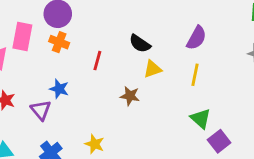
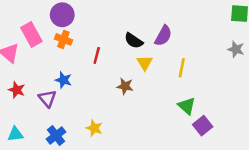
pink rectangle: (22, 36) -> (31, 34), turned -40
purple semicircle: (196, 38) -> (163, 36), moved
yellow triangle: (153, 69) -> (145, 63), turned -42

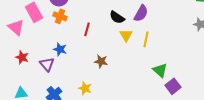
yellow line: (182, 68) -> (146, 39), moved
brown star: (125, 86) -> (101, 61), moved

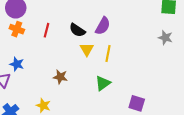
red line: (87, 29) -> (46, 30), moved
green triangle: (160, 70) -> (103, 83), moved, turned 42
purple square: (173, 86) -> (137, 103), turned -35

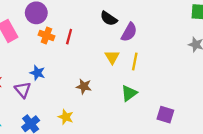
orange cross: (17, 29) -> (46, 35), moved
black semicircle: (77, 30) -> (109, 19), moved

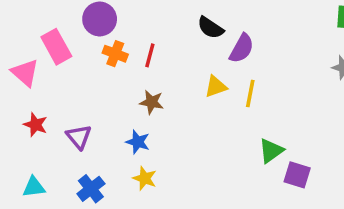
yellow triangle: (112, 57) -> (216, 87), turned 42
blue star: (37, 73) -> (138, 142), moved
brown star: (84, 86) -> (152, 102), moved
green triangle: (129, 93) -> (271, 151), moved

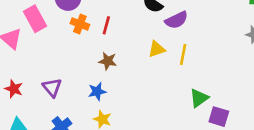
purple semicircle: (242, 48) -> (176, 20), turned 35
red star: (35, 125) -> (14, 89), moved
blue star: (138, 142) -> (97, 91), turned -30

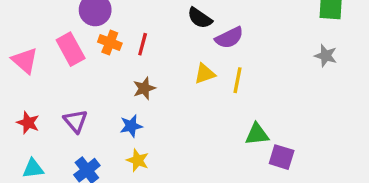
pink rectangle: (35, 19) -> (71, 49), moved
brown star: (108, 61) -> (144, 88), turned -30
green triangle: (199, 98) -> (257, 134), turned 30

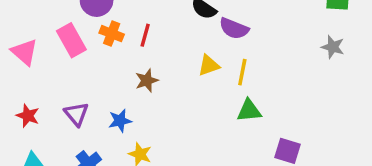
purple semicircle: (229, 38) -> (234, 29), turned 48
blue star: (131, 126) -> (120, 121), moved
green triangle: (257, 134) -> (249, 111), moved

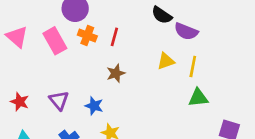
pink triangle: (24, 52) -> (17, 37), moved
blue star: (120, 121) -> (94, 106), turned 30

